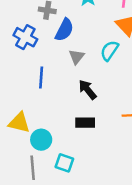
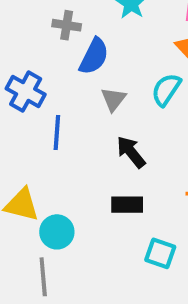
blue cross: (25, 37) -> (26, 91), moved
cyan square: (64, 163) -> (160, 253), moved

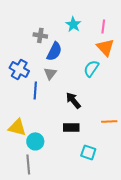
gray triangle: (113, 99) -> (50, 73), moved

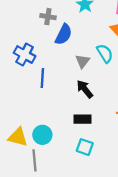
cyan semicircle: (91, 68) -> (105, 53), turned 114
gray triangle: (50, 73) -> (83, 61), moved
yellow triangle: (17, 127) -> (18, 137), moved
cyan square: (88, 152) -> (85, 147), moved

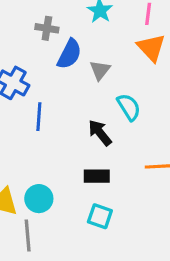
cyan semicircle: (105, 53) -> (129, 107), moved
gray triangle: (83, 61) -> (100, 70), moved

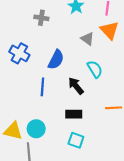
blue semicircle: (69, 54) -> (56, 60), moved
gray triangle: (100, 70) -> (87, 39), moved, turned -32
blue line: (39, 117) -> (42, 87), moved

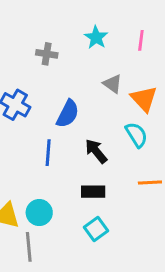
orange triangle: (109, 30) -> (144, 99), moved
cyan semicircle: (95, 69) -> (136, 135), moved
cyan square: (76, 140) -> (96, 229), turned 35

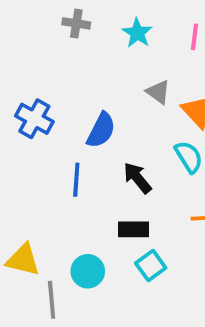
gray cross: (47, 54) -> (76, 23), moved
cyan circle: (39, 213) -> (88, 271), moved
cyan square: (96, 229) -> (151, 266), moved

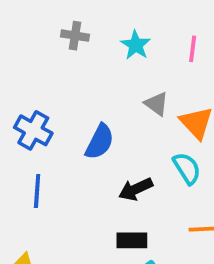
black arrow: (137, 178) -> (136, 189), turned -76
blue line: (76, 180) -> (37, 191), moved

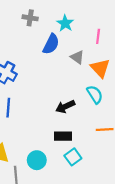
pink line: (193, 49) -> (98, 36), moved
blue semicircle: (100, 142) -> (51, 44), moved

